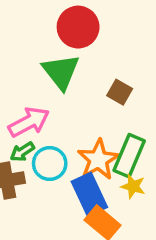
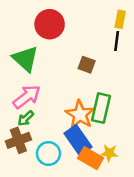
green triangle: (61, 72) -> (25, 59), moved
cyan circle: (50, 163) -> (48, 153), moved
yellow star: (133, 186) -> (109, 153), moved

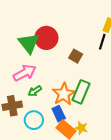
red circle: (50, 24) -> (46, 38), moved
green arrow: (26, 118) -> (35, 91), moved
blue rectangle: (78, 140) -> (59, 114), size x0.7

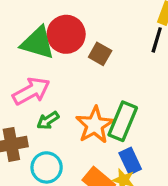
green triangle: (29, 43) -> (38, 43), turned -35
brown square: (76, 56) -> (100, 54), moved
blue rectangle: (59, 114) -> (130, 161), moved

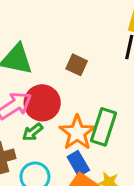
red circle: (66, 34) -> (42, 103), moved
blue rectangle: (130, 161) -> (78, 164), moved

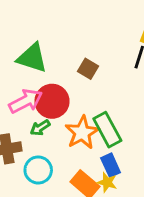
green rectangle: (103, 127) -> (107, 130), turned -52
blue rectangle: (78, 164) -> (111, 165), moved

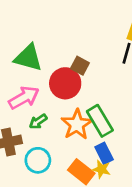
red circle: (52, 101) -> (65, 83), moved

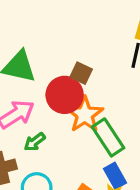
orange star: (77, 124) -> (85, 115), moved

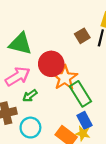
brown square: (81, 73) -> (82, 36), moved, turned 32

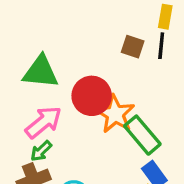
brown square: (82, 36) -> (133, 47), turned -32
green arrow: (30, 96) -> (41, 151), moved

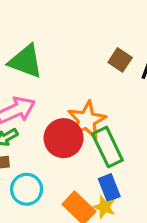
red circle: (92, 96) -> (64, 138), moved

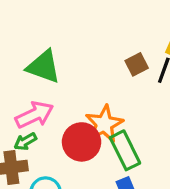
brown square: (120, 60) -> (137, 64), turned 30

